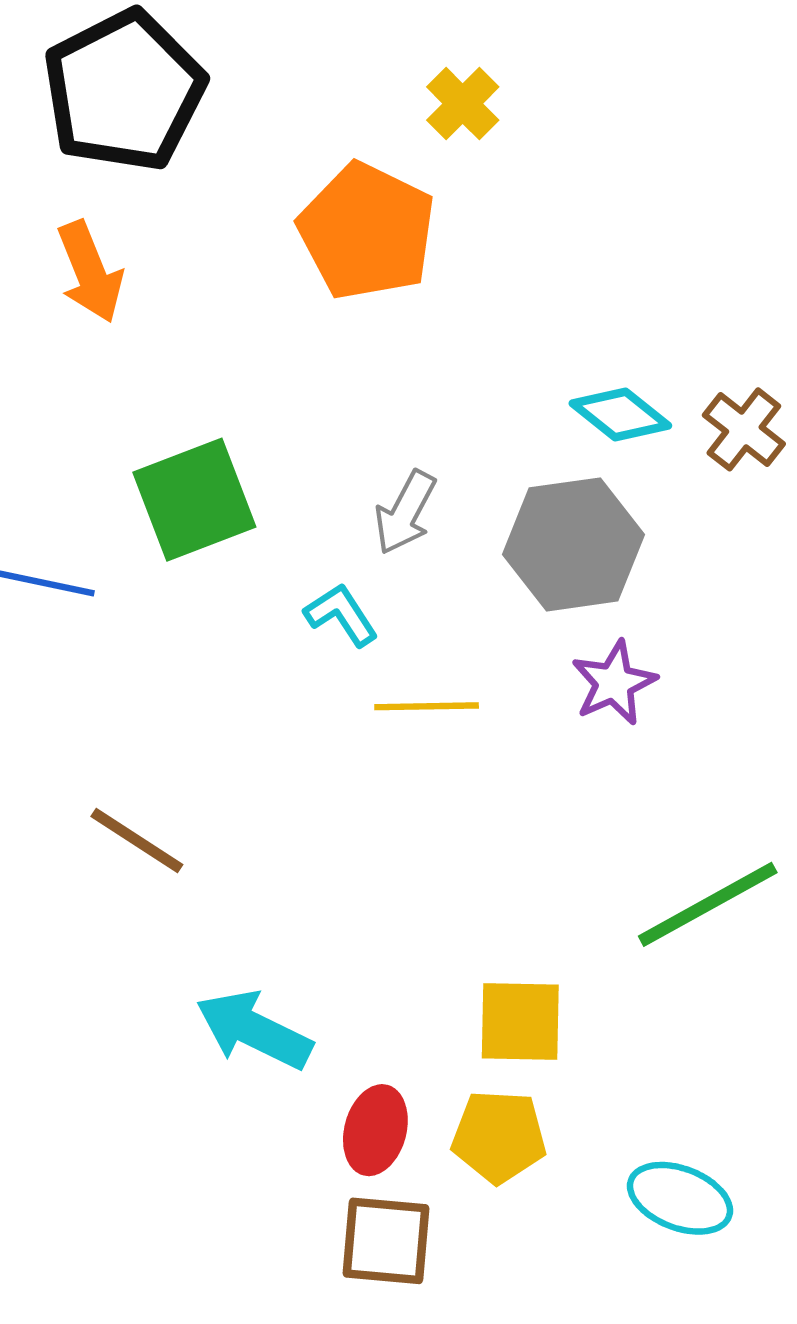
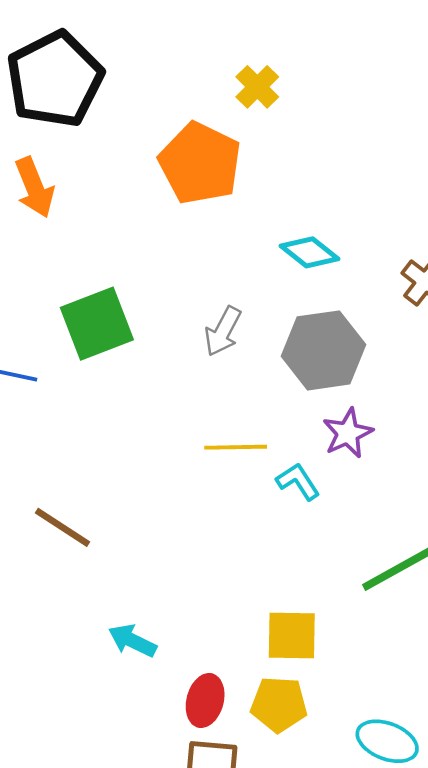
cyan diamond: (620, 415) -> (309, 252), moved
cyan L-shape: (341, 615) -> (298, 482), moved
cyan arrow: (254, 1030) -> (133, 641), size x0.7

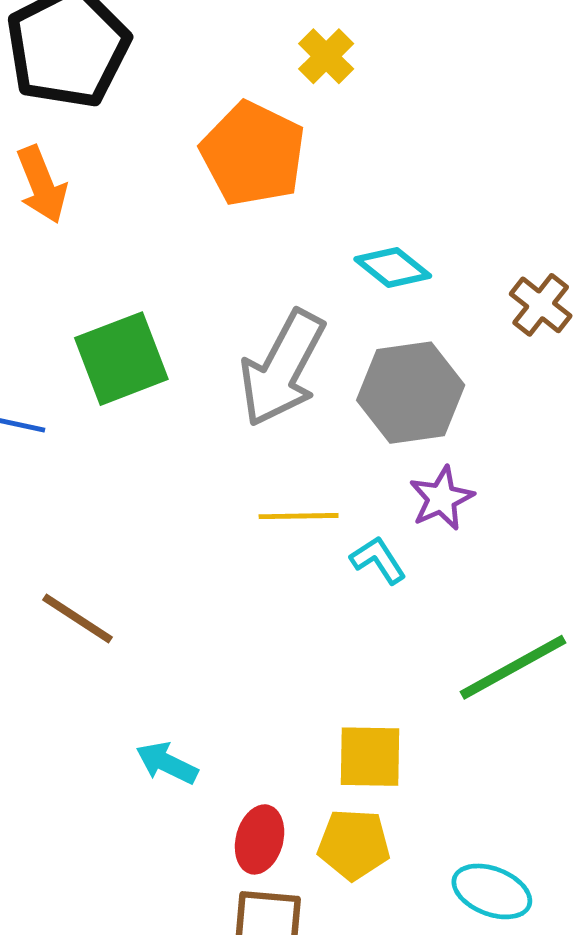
gray arrow: (223, 331) -> (282, 368), size x1.8

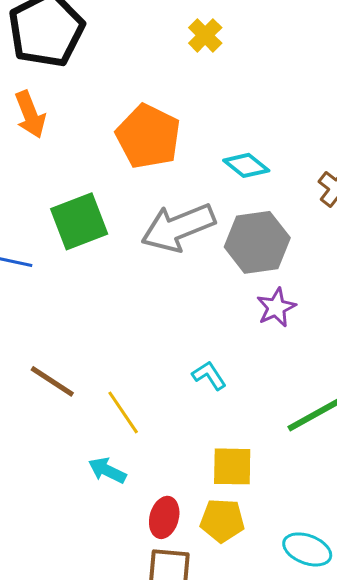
orange pentagon: (253, 154) -> (148, 136), moved
gray arrow: (282, 368) -> (178, 227), turned 40
yellow line: (299, 516) -> (123, 412), moved, turned 57
cyan L-shape: (378, 560) -> (209, 375), moved

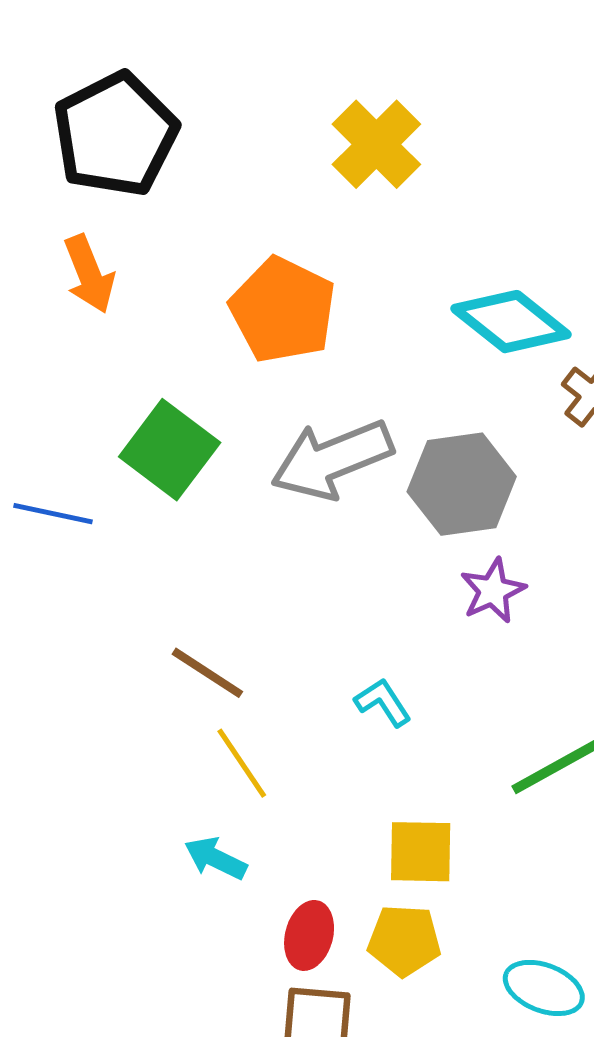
yellow cross: (205, 35) -> (376, 144), size x1.6
cyan diamond: (246, 165) -> (511, 322), moved, size x1.5
green square: (79, 221) -> (170, 450), turned -32
brown line: (52, 381) -> (207, 673), moved

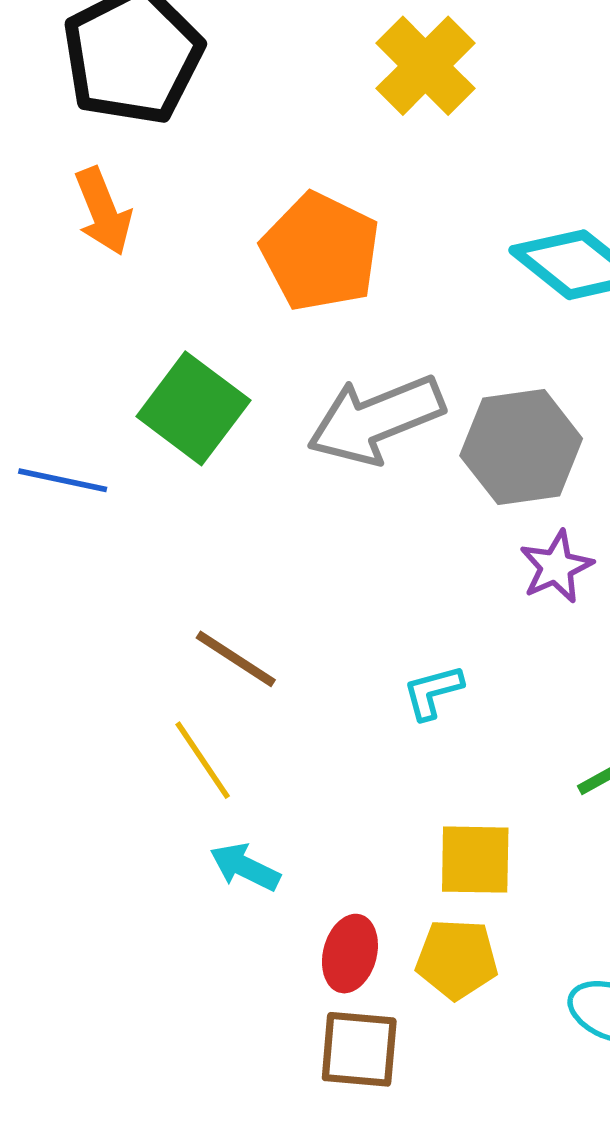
cyan L-shape: (383, 702) -> (433, 692), turned -72
yellow line: (242, 763) -> (203, 760), moved

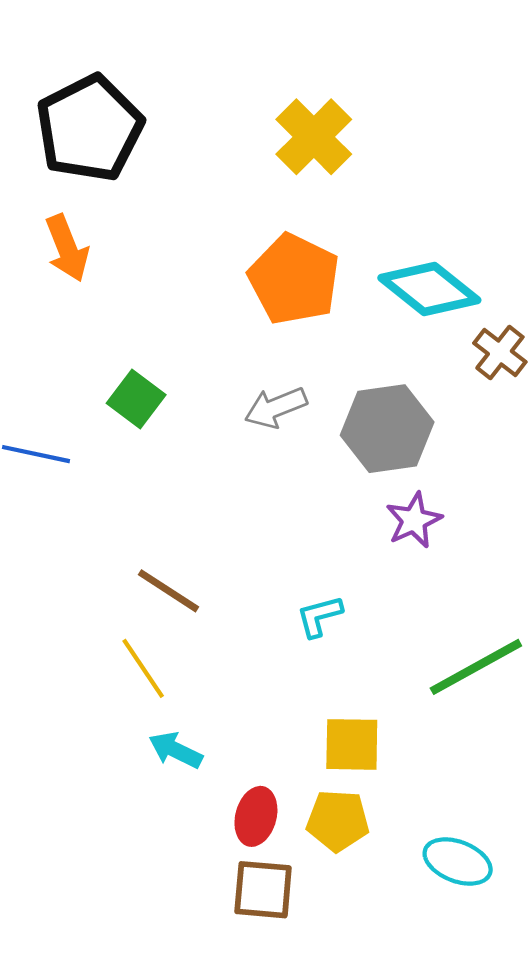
orange pentagon: (320, 252) -> (294, 279), moved
green square: (193, 408) -> (136, 399), size x0.7
gray arrow: (376, 419) -> (276, 407), size x0.6

